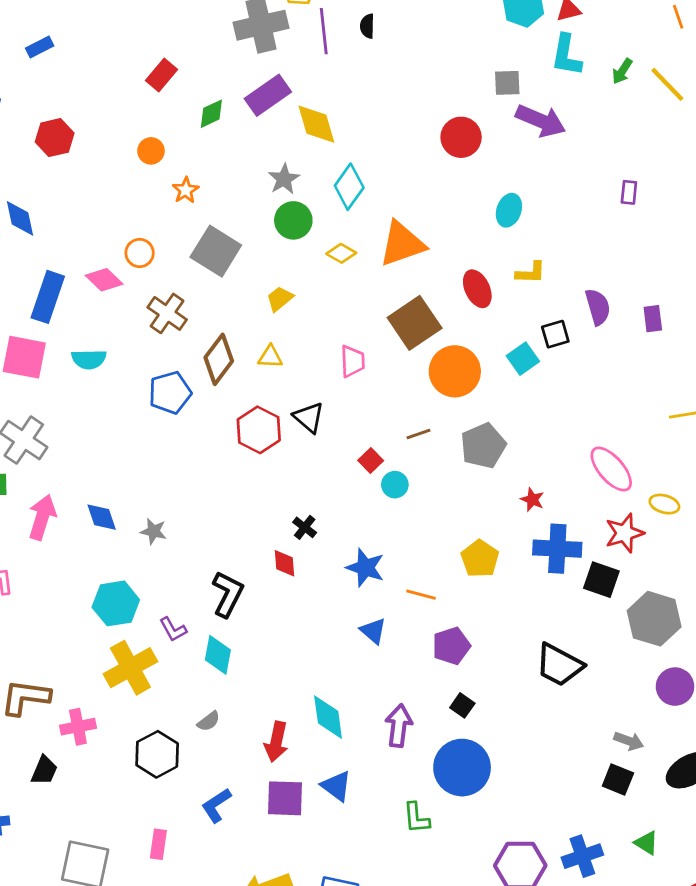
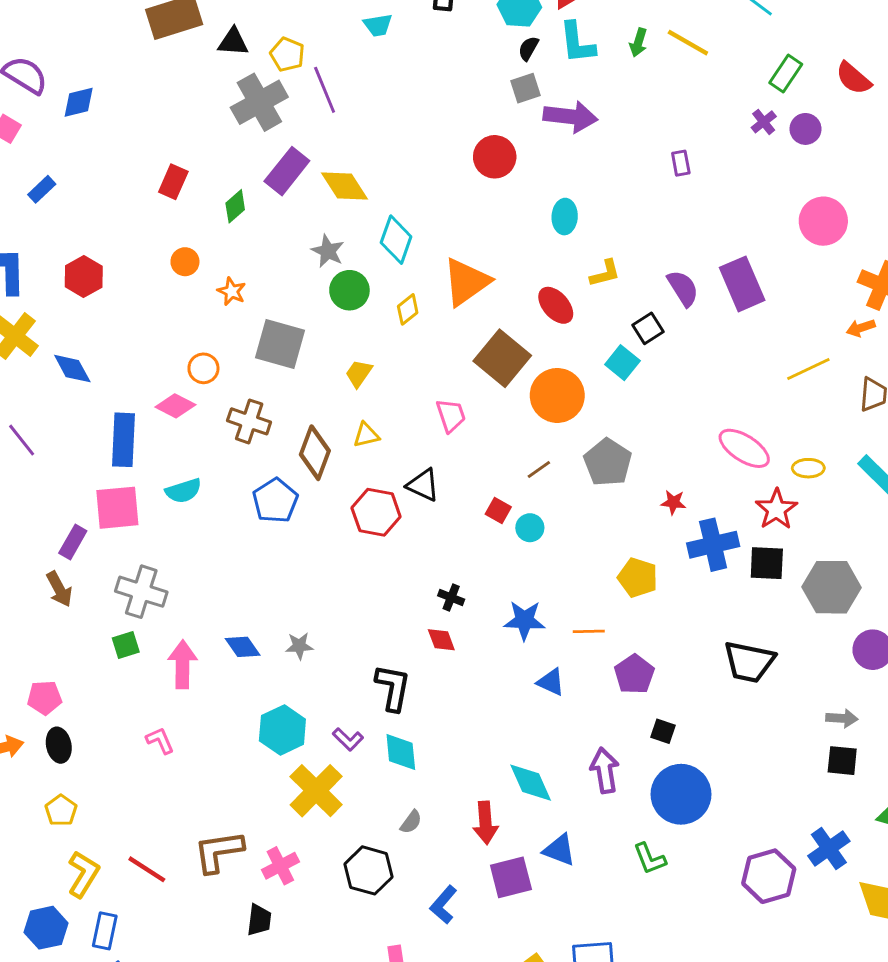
black semicircle: (367, 26) -> (528, 48), moved, turned 45
yellow diamond: (341, 253) -> (408, 309), turned -52
purple rectangle: (653, 319) -> (742, 284), size x1.8

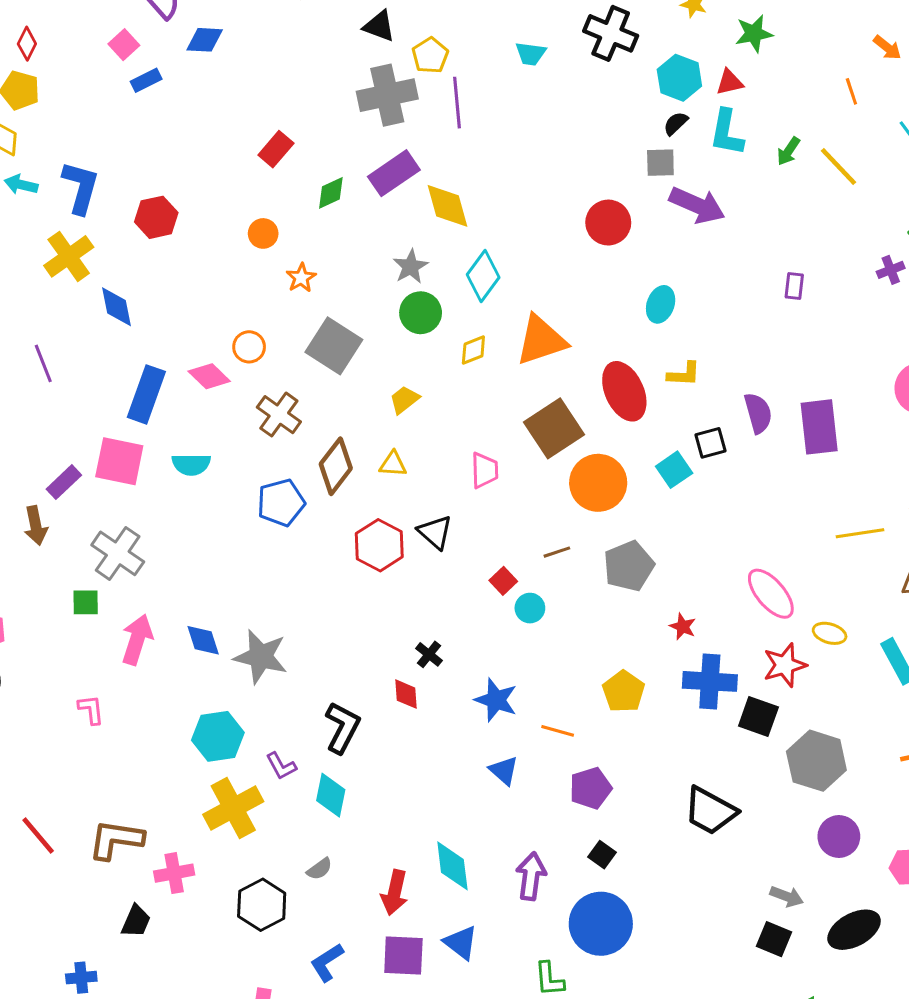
blue rectangle: (42, 189) -> (146, 80), moved
red ellipse: (556, 305) -> (624, 391), size x1.4
gray star: (299, 646) -> (261, 657), size x1.8

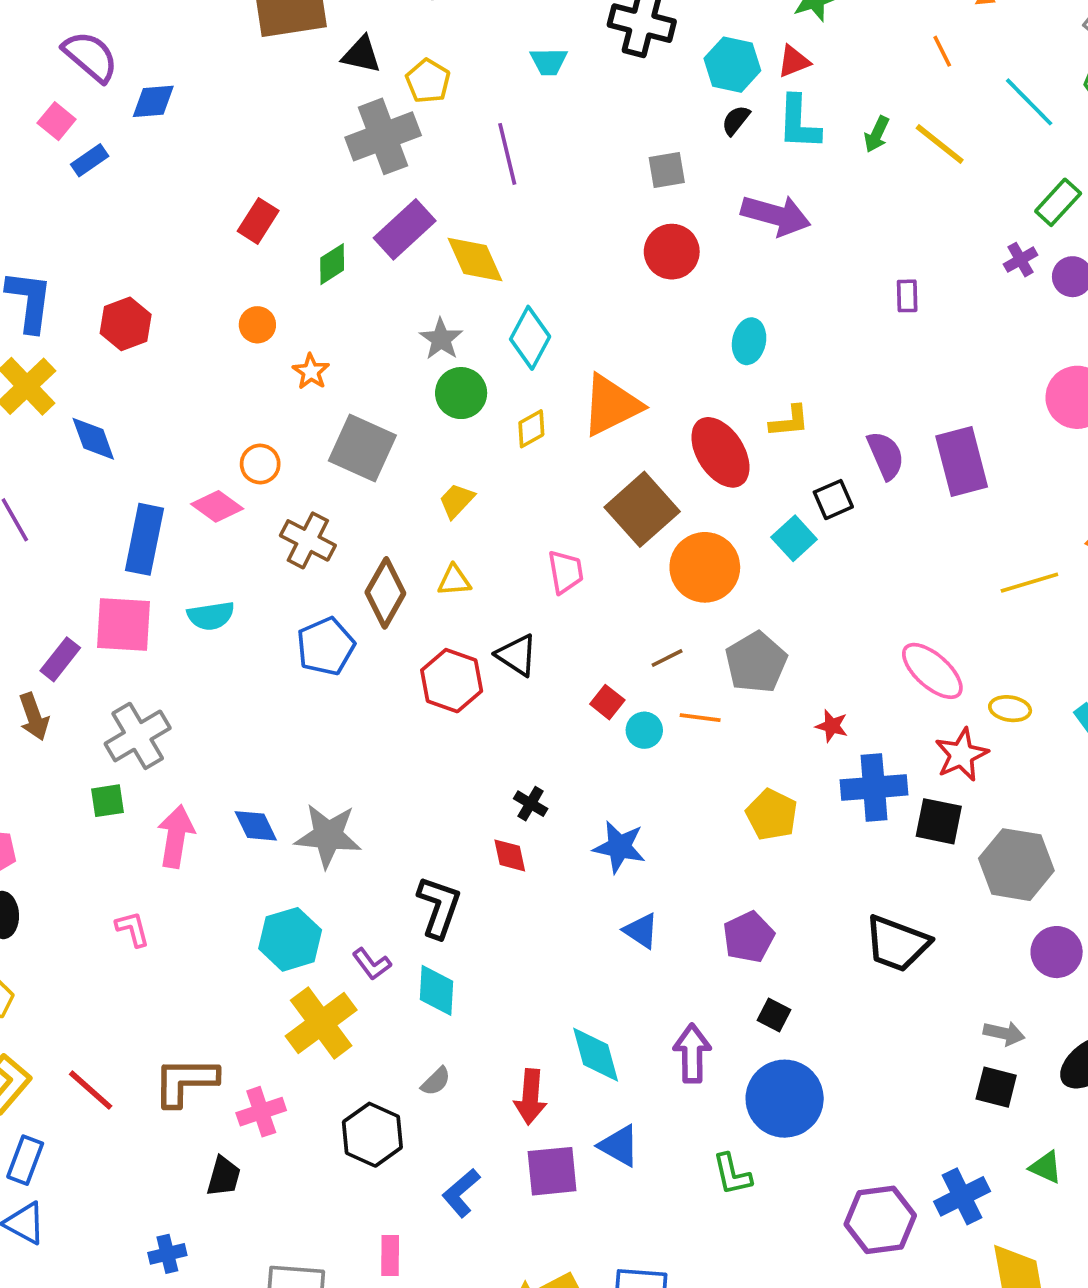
purple line: (457, 103) -> (507, 154), moved
gray square: (660, 163) -> (667, 170), moved
gray cross: (118, 553) -> (138, 736), turned 33
orange line: (558, 731) -> (700, 718), moved

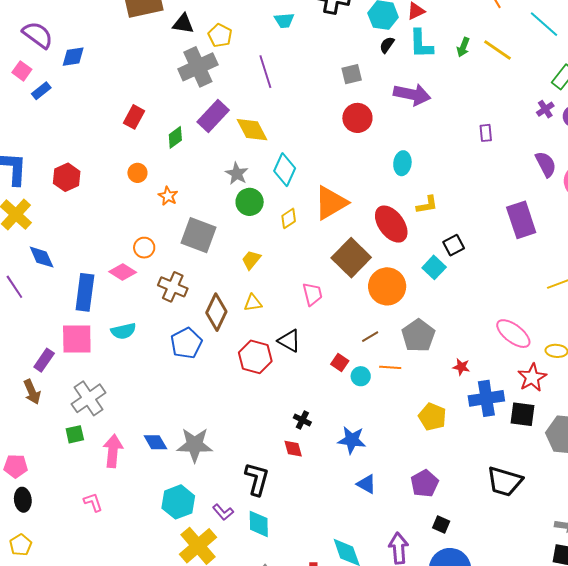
blue diamond: (93, 439) -> (42, 257), moved
purple semicircle: (886, 455) -> (546, 164), moved

